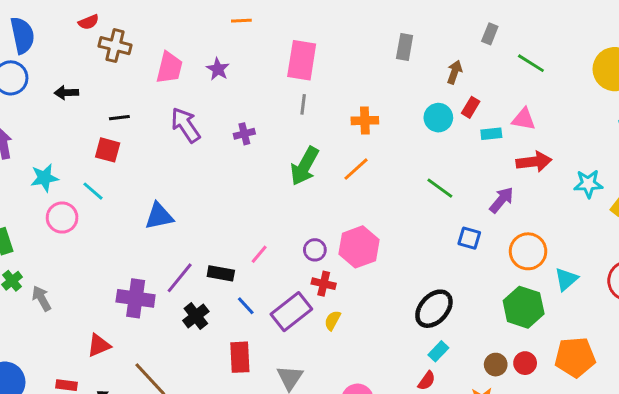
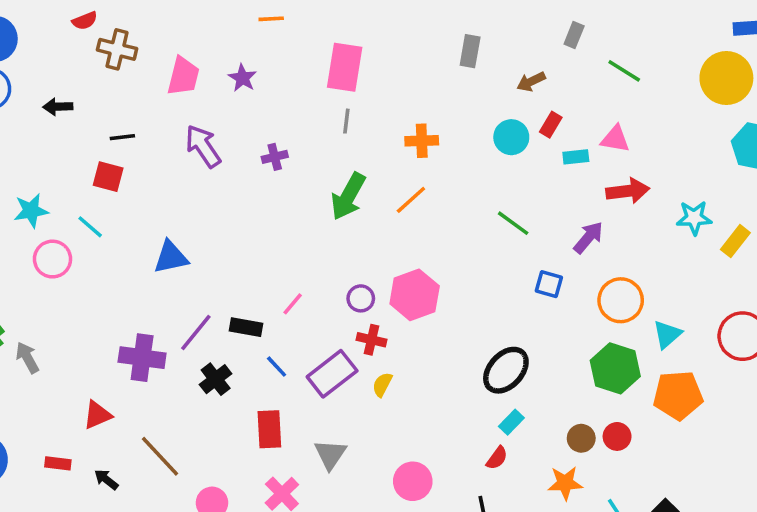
brown arrow: (455, 72) -> (531, 82), turned -135
orange pentagon: (575, 357) -> (678, 395), moved

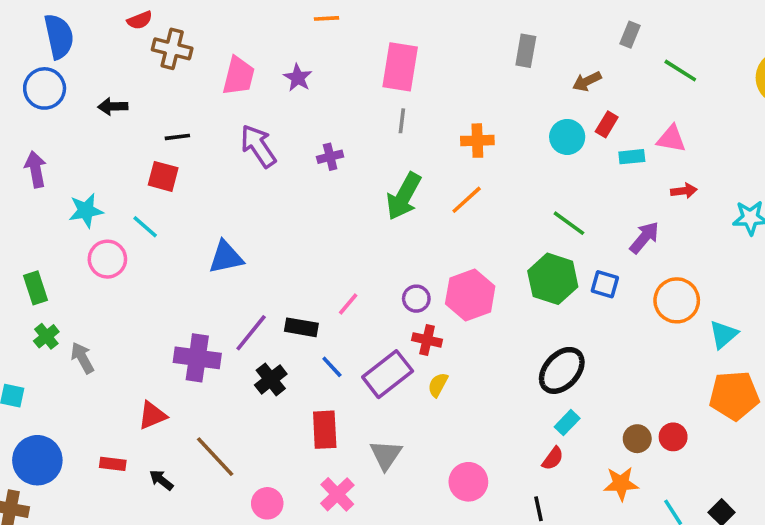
red arrow: (628, 191) -> (684, 191), size x0.6
green hexagon: (615, 368) -> (553, 279), moved

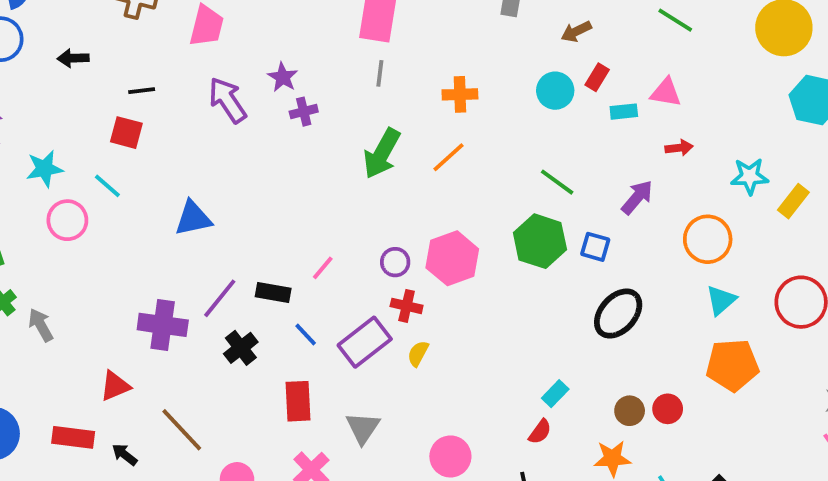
purple star: (298, 78) -> (283, 77), moved
orange circle: (677, 300) -> (708, 239), moved
black ellipse: (562, 370) -> (618, 314), moved
red rectangle: (113, 464) -> (73, 437), size x1.5

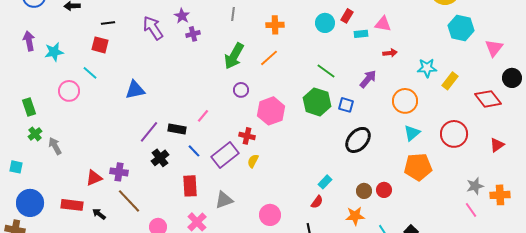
cyan star: (45, 169) -> (54, 52), moved
purple circle: (395, 262) -> (241, 90), moved
purple cross: (163, 325) -> (119, 172), moved, size x0.7
gray triangle: (363, 428) -> (224, 200), turned 36

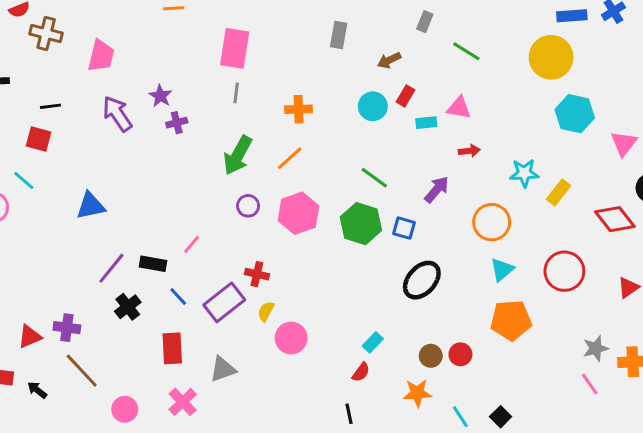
pink hexagon: (271, 111) -> (299, 213), moved
pink circle: (270, 215) -> (291, 338), moved

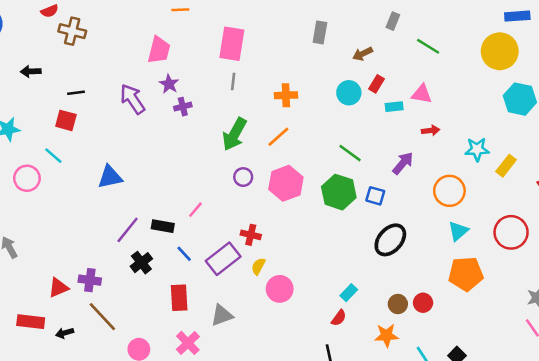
pink trapezoid: (101, 56) -> (159, 50), moved
black arrow: (37, 390) -> (65, 333), turned -54

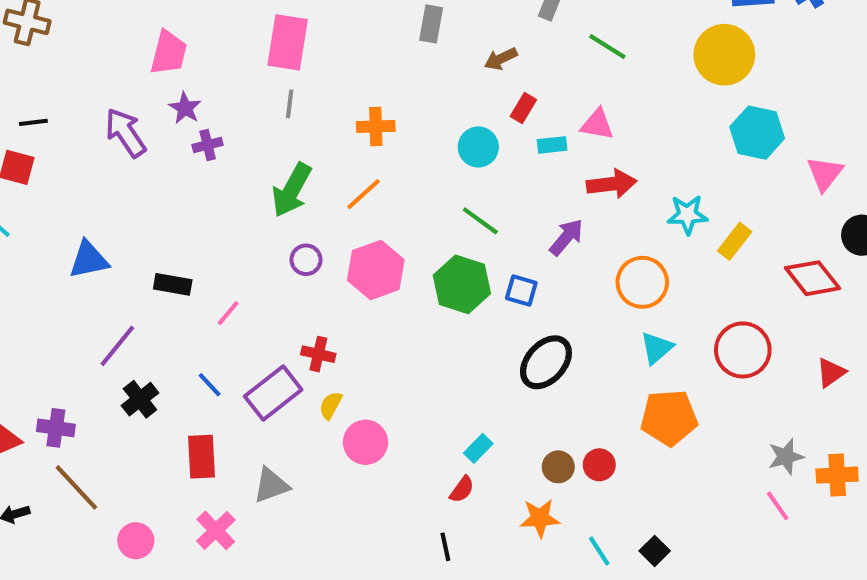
cyan circle: (349, 93) -> (478, 147), moved
red arrow: (431, 130) -> (612, 184), size x1.6
black rectangle: (163, 226) -> (173, 284), moved

